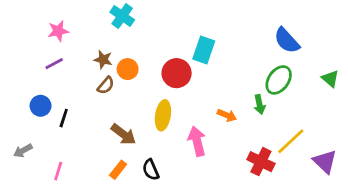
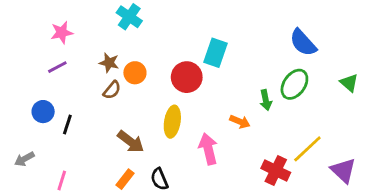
green arrow: (260, 104) -> (266, 100), moved

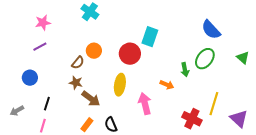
brown star: (109, 63) -> (76, 83), moved
black line: (67, 124) -> (47, 104), moved
yellow line: (307, 149) -> (214, 104), turned -30

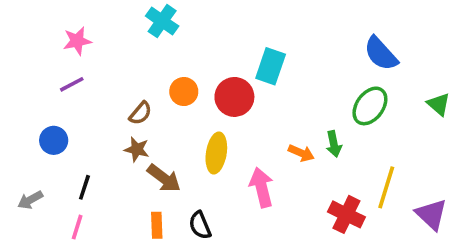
orange circle: (94, 51) -> (184, 92), moved
green arrow: (185, 70) -> (334, 144), moved
orange rectangle: (87, 125) -> (157, 225), turned -40

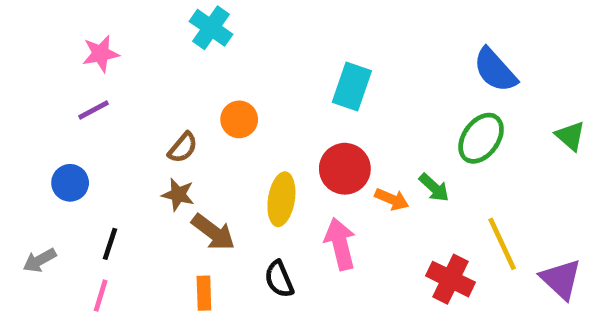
red circle: (234, 97) -> (345, 169), moved
green arrow: (334, 144) -> (434, 188), turned -35
yellow line: (386, 187) -> (502, 244), turned -42
black semicircle: (200, 225) -> (279, 279), moved

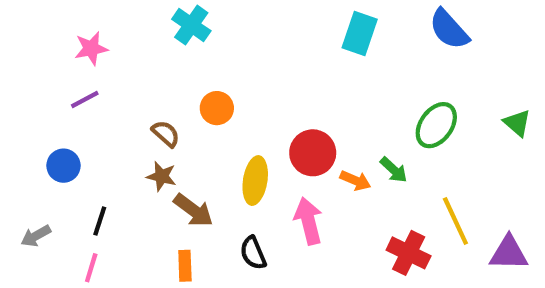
blue semicircle: (495, 70) -> (449, 29), moved
cyan rectangle: (352, 87) -> (360, 34), moved
brown semicircle: (183, 148) -> (166, 134), turned -88
purple triangle: (561, 279) -> (509, 253), turned -42

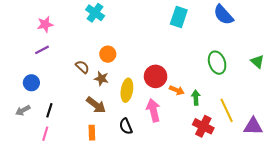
green ellipse: (436, 125) -> (217, 63), turned -55
green arrow: (394, 170) -> (196, 98), moved, turned -136
brown star: (161, 176) -> (101, 79), moved
gray arrow: (36, 236) -> (23, 110), moved

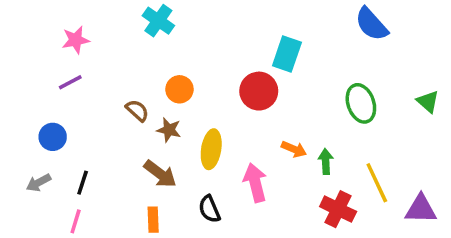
cyan rectangle: (179, 17) -> (287, 54), moved
red circle: (156, 76) -> (259, 91), moved

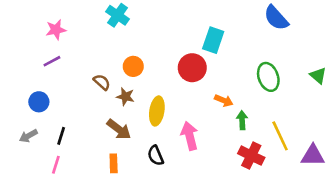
orange arrow: (294, 149) -> (224, 100), moved

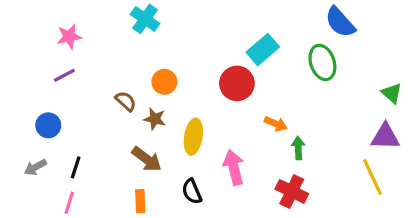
cyan rectangle: (213, 40) -> (263, 50), turned 30
green ellipse: (268, 77) -> (322, 62), moved
yellow line: (280, 136) -> (372, 177), moved
red cross: (251, 156) -> (292, 191), moved
purple triangle: (313, 156) -> (385, 137), moved

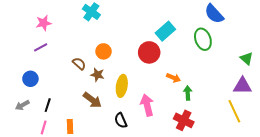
orange rectangle: (140, 201) -> (70, 126), moved

